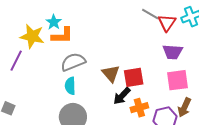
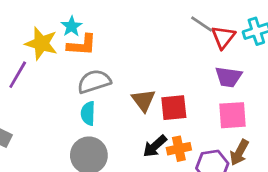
black arrow: (122, 96) -> (155, 146), moved

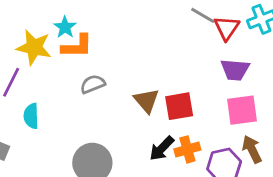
gray semicircle: (94, 82) -> (93, 84), size x0.7
cyan semicircle: (88, 113) -> (31, 116), moved
brown arrow: (239, 152) -> (252, 149), turned 130

